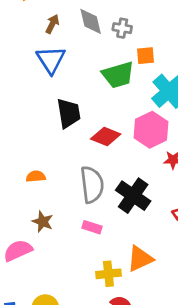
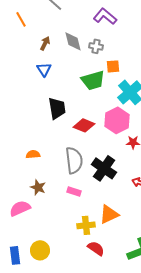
blue triangle: (51, 60) -> (44, 69), size x0.7

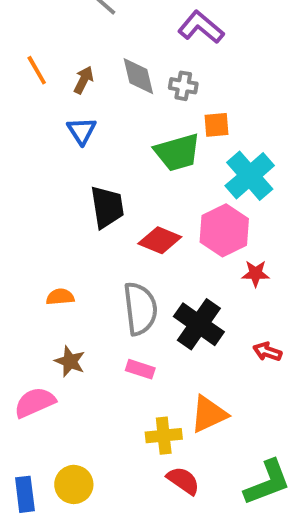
orange line: (21, 19) -> (37, 70), moved

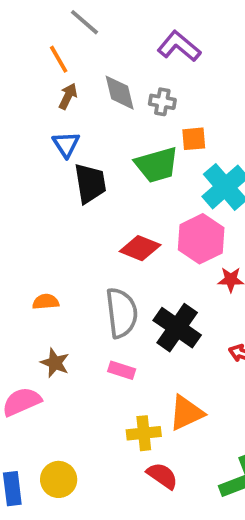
orange line: (37, 70) -> (59, 59), moved
black trapezoid: (107, 207) -> (90, 183), moved

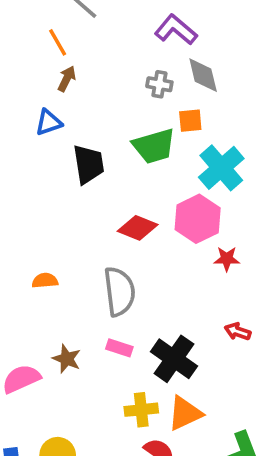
gray diamond: (120, 93) -> (203, 75), moved
blue triangle: (66, 144) -> (49, 122), moved, turned 44
black cross: (177, 328) -> (174, 359), moved
brown star: (55, 363) -> (67, 359), moved
orange triangle: (186, 413) -> (185, 413), moved

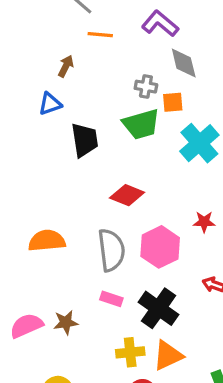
orange line: (58, 42) -> (100, 35), moved, turned -55
gray cross: (159, 84) -> (146, 87), moved
pink hexagon: (198, 219) -> (160, 247), moved
orange semicircle: (45, 281) -> (47, 241), size x1.6
brown star: (67, 359) -> (66, 322), moved, turned -30

